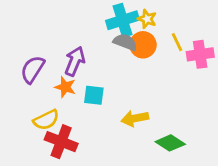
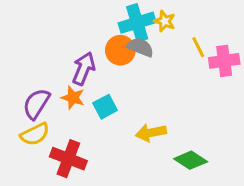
orange circle: (143, 45) -> (120, 50), moved
purple semicircle: (33, 69) -> (36, 104), moved
cyan square: (94, 95) -> (105, 107), turned -35
yellow semicircle: (46, 120) -> (35, 134), moved

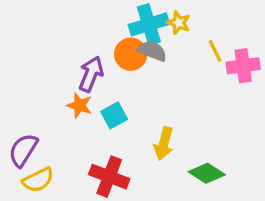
purple semicircle: (36, 104) -> (23, 150), moved
yellow arrow: (151, 133) -> (164, 143), turned -64
yellow semicircle: (35, 134) -> (38, 180), moved
red cross: (68, 159) -> (109, 177), moved

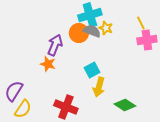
yellow star: (179, 23) -> (106, 28), moved
yellow line: (215, 51) -> (141, 23), moved
cyan square: (114, 115) -> (92, 70), moved
yellow semicircle: (38, 180) -> (23, 109), turned -30

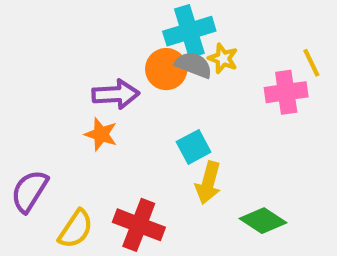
yellow line: (141, 23) -> (311, 63), moved
pink cross: (147, 40) -> (286, 92), moved
purple arrow: (55, 45) -> (116, 94), turned 65
yellow semicircle: (23, 109) -> (76, 229), moved

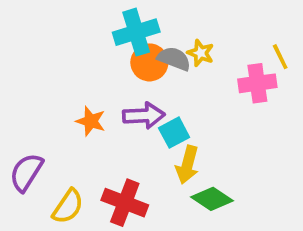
cyan cross: (189, 31) -> (136, 32), moved
purple arrow: (116, 94) -> (144, 115), moved
green diamond: (263, 221) -> (212, 199), moved

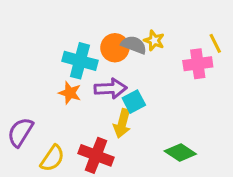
cyan cross: (136, 32) -> (80, 61), moved, turned 32
yellow arrow: (187, 165) -> (122, 123), moved
green diamond: (212, 199) -> (180, 152), moved

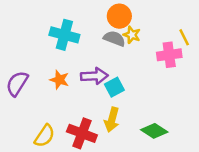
orange circle: (115, 48) -> (119, 16), moved
cyan cross: (80, 61) -> (64, 35), moved
yellow arrow: (122, 123) -> (112, 120), moved
purple semicircle: (20, 132) -> (17, 83), moved

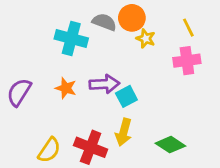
yellow line: (184, 37) -> (188, 28), moved
gray semicircle: (114, 39) -> (104, 22), moved

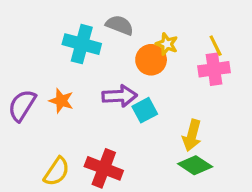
orange circle: (132, 18) -> (151, 60), moved
yellow line: (188, 28) -> (216, 46), moved
orange star: (66, 88) -> (61, 101), moved
yellow arrow: (124, 132) -> (192, 135), moved

